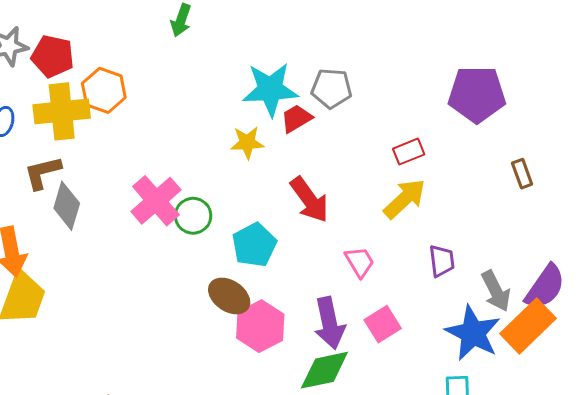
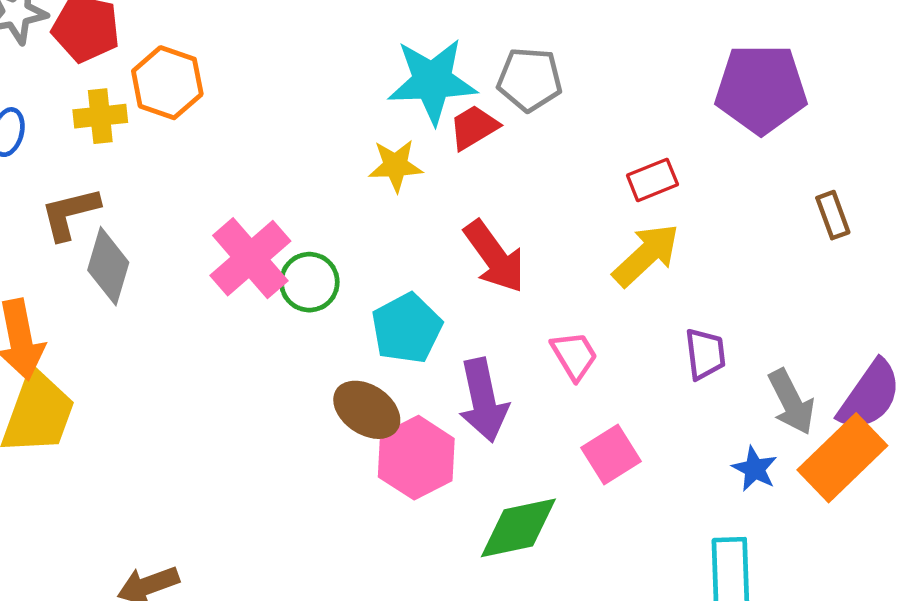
yellow cross: (62, 111) -> (100, 116), size x0.6
purple arrow: (329, 323) -> (483, 400), moved
blue star: (473, 333) -> (755, 469), size x0.5

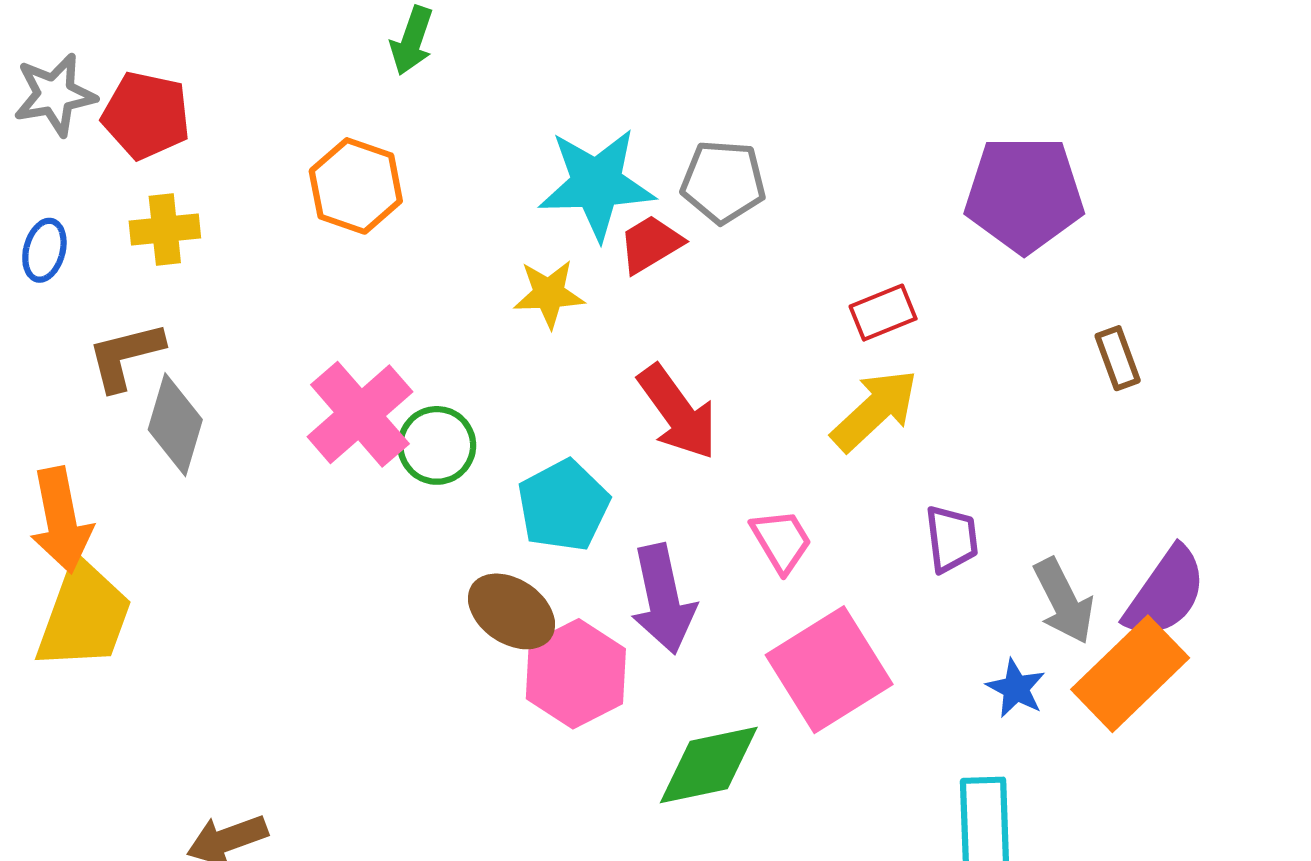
orange hexagon: (167, 83) -> (356, 186), moved
pink square: (611, 454) -> (829, 670), size x1.6

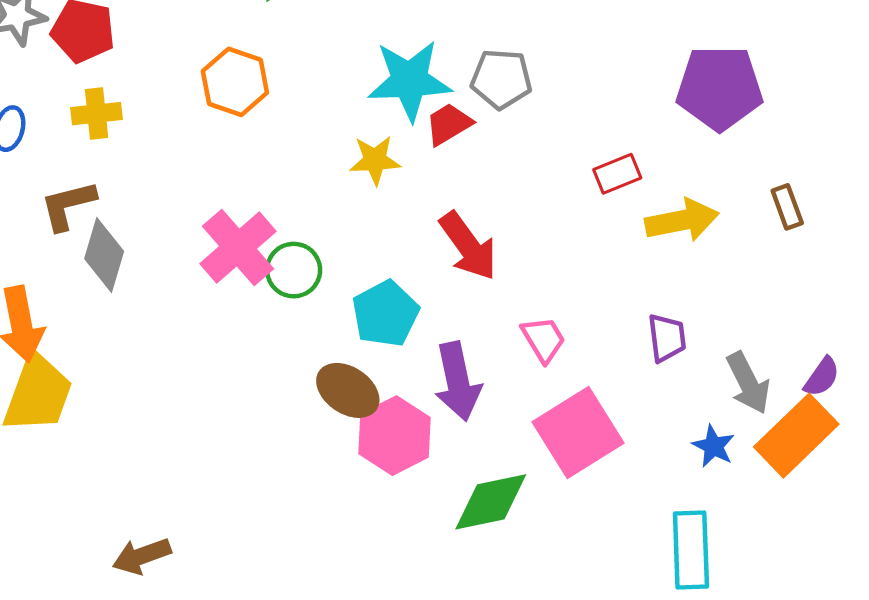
yellow arrow: (875, 410) -> (682, 220), moved, turned 32
purple semicircle: (1165, 593) -> (822, 377), size x0.6

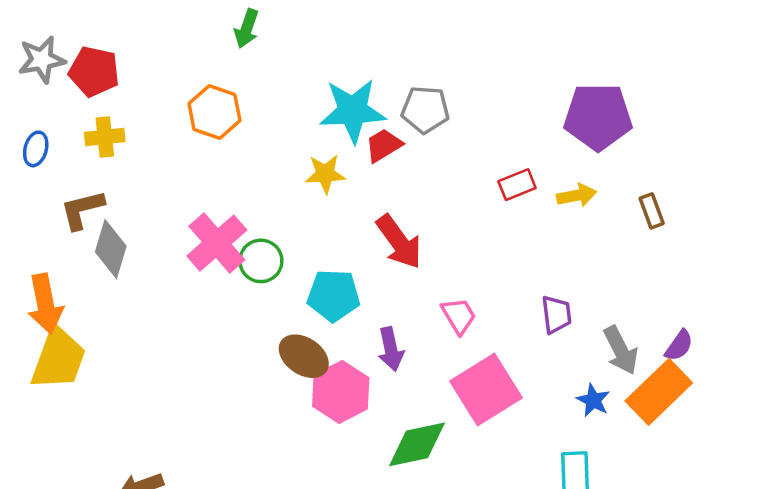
yellow arrow: (682, 220) -> (577, 195), moved, size x0.7
cyan pentagon: (385, 314) -> (334, 295), turned 30
purple arrow: (458, 381) -> (391, 349), size x0.7

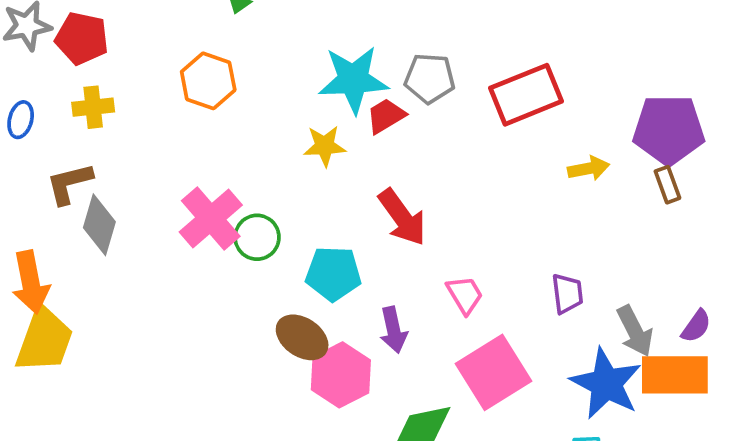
purple pentagon: (598, 117) -> (669, 130), moved
red rectangle: (517, 185) -> (526, 95), moved, size x1.8
orange rectangle: (659, 392) -> (675, 375), turned 44
blue star: (593, 400) -> (606, 384), size x2.0

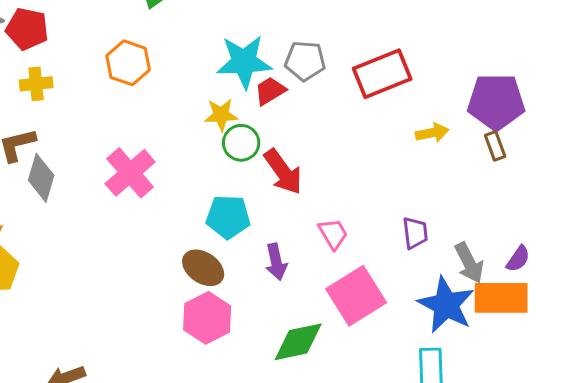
green circle: (257, 237) -> (241, 143), moved
pink hexagon: (341, 375) -> (207, 318), moved

